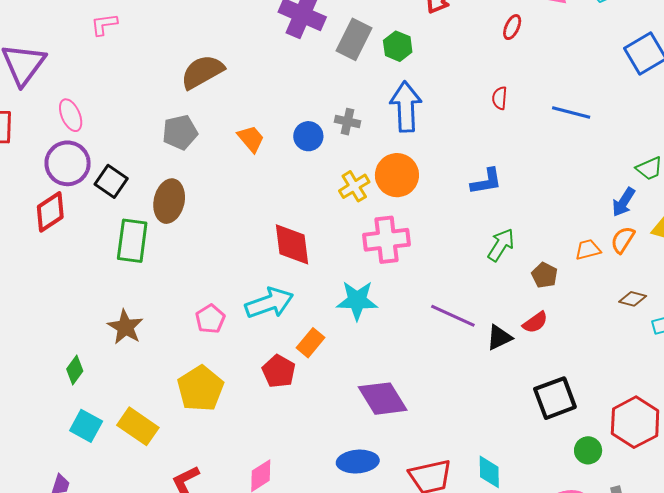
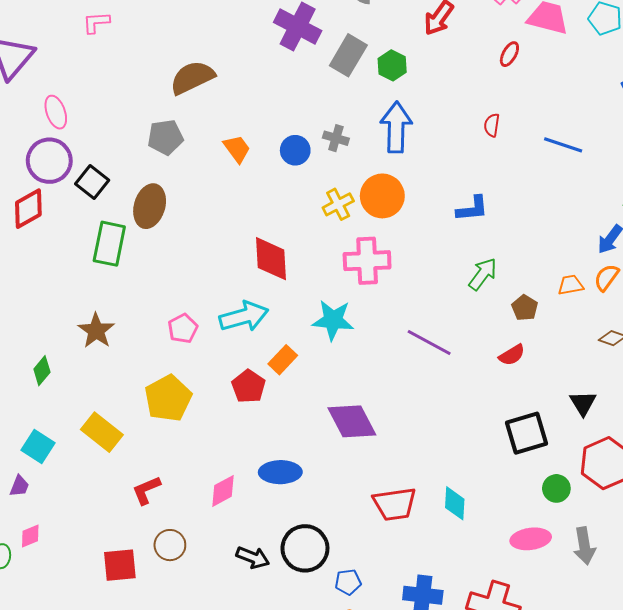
black triangle: (499, 337) -> (583, 403), moved, turned -40
cyan square: (86, 426) -> (38, 446), moved
blue ellipse: (358, 462) -> (280, 472), moved

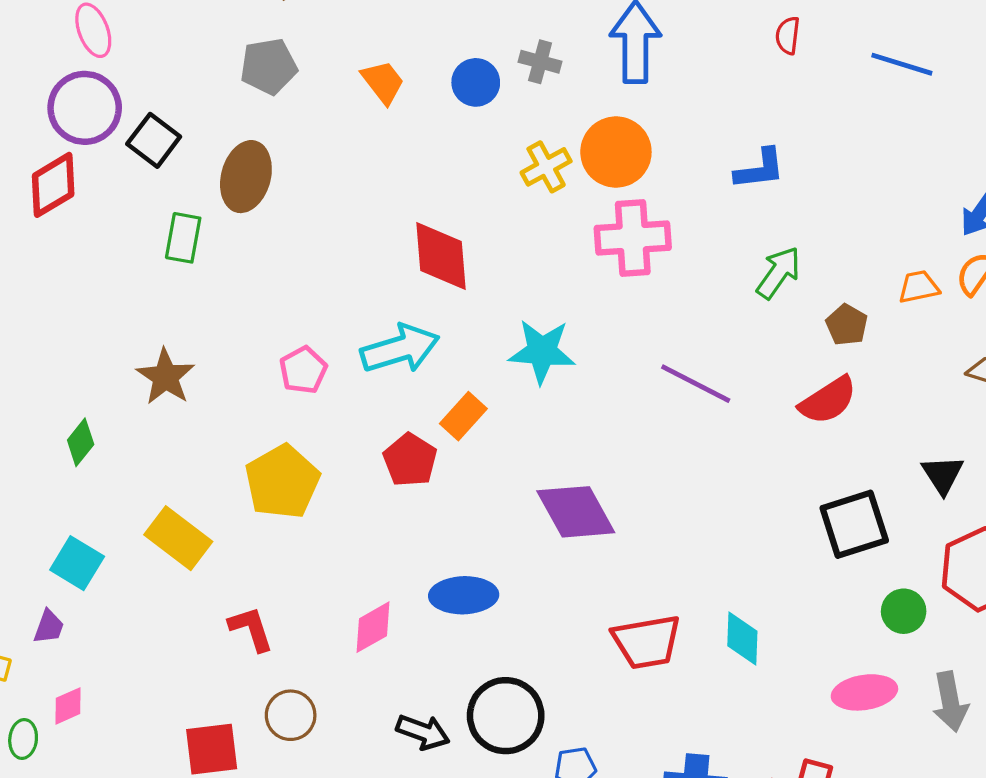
green rectangle: (109, 244) -> (183, 238), size x0.7
pink cross: (367, 261) -> (633, 238), moved
red semicircle: (512, 355) -> (828, 400), size x1.4
red L-shape: (146, 490) -> (251, 629), turned 96

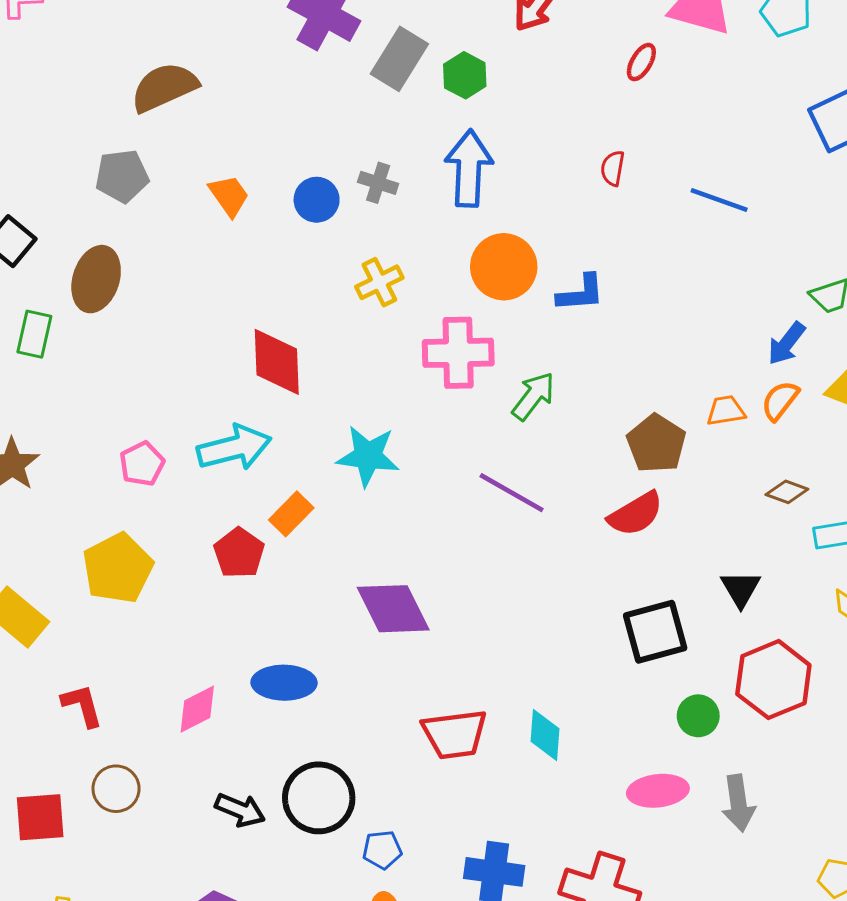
orange circle: (616, 152) -> (504, 267), moved
green arrow: (779, 273) -> (533, 396), moved
brown pentagon: (847, 325) -> (656, 444), size x1.5

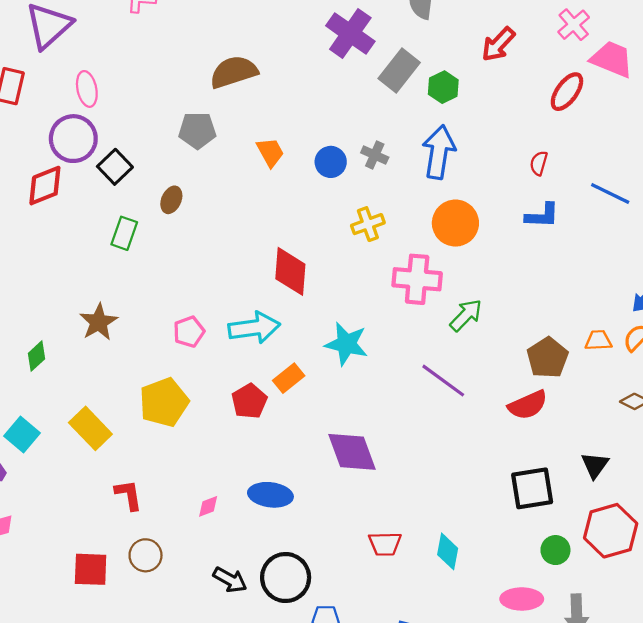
red ellipse: (641, 62) -> (567, 92), size x1.5
brown ellipse: (96, 279) -> (171, 200), size x0.6
blue L-shape: (581, 293) -> (542, 216), moved
pink diamond: (197, 709) -> (208, 506), size x0.7
red trapezoid: (455, 734) -> (385, 544), size x0.7

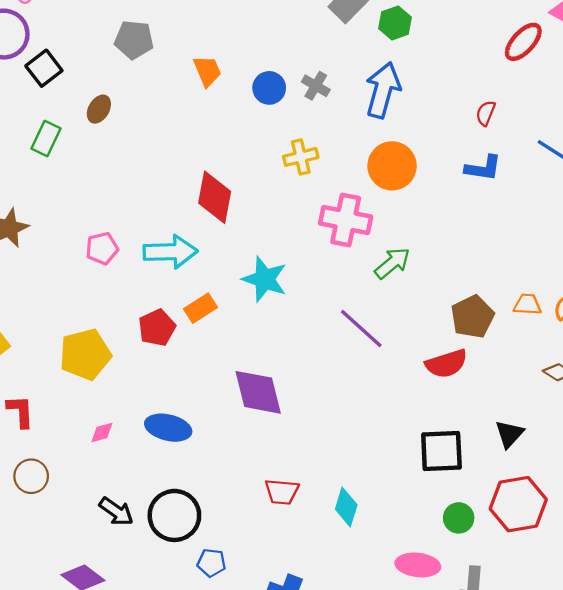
yellow pentagon: (164, 402) -> (85, 354), moved

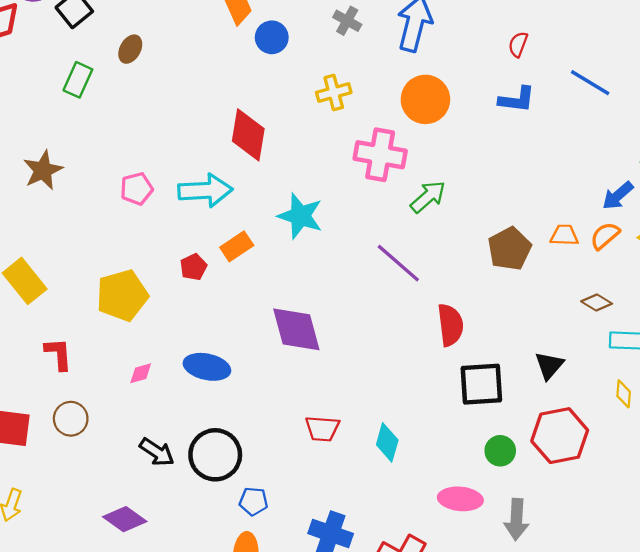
blue circle: (269, 88) -> (272, 37), moved
red pentagon: (157, 328) -> (193, 267), size x0.7
red semicircle: (446, 364) -> (450, 325), moved, turned -78

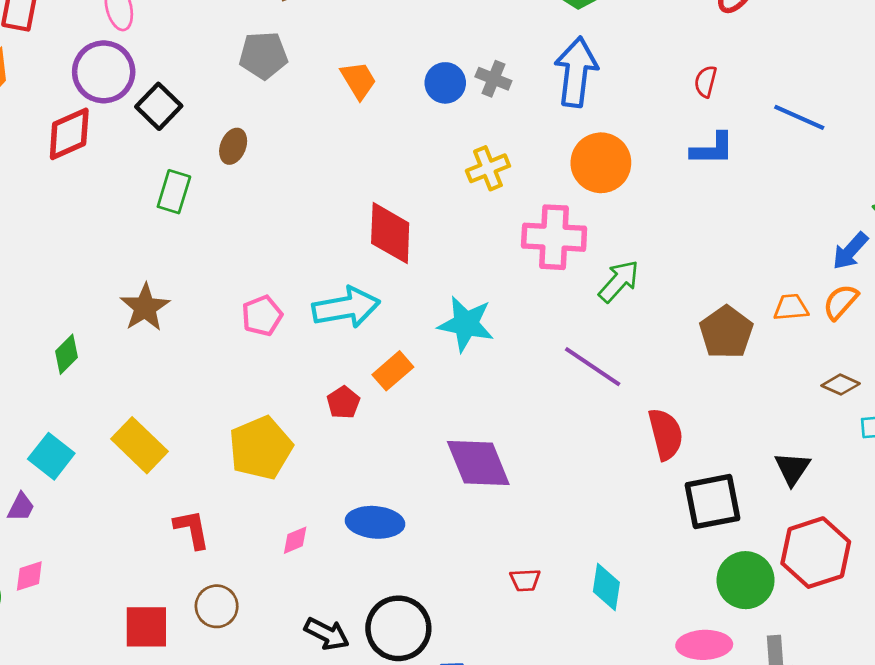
blue circle: (272, 37) -> (445, 83), moved
red trapezoid: (322, 429) -> (525, 580), size x0.7
green circle: (500, 451) -> (746, 580), size x1.5

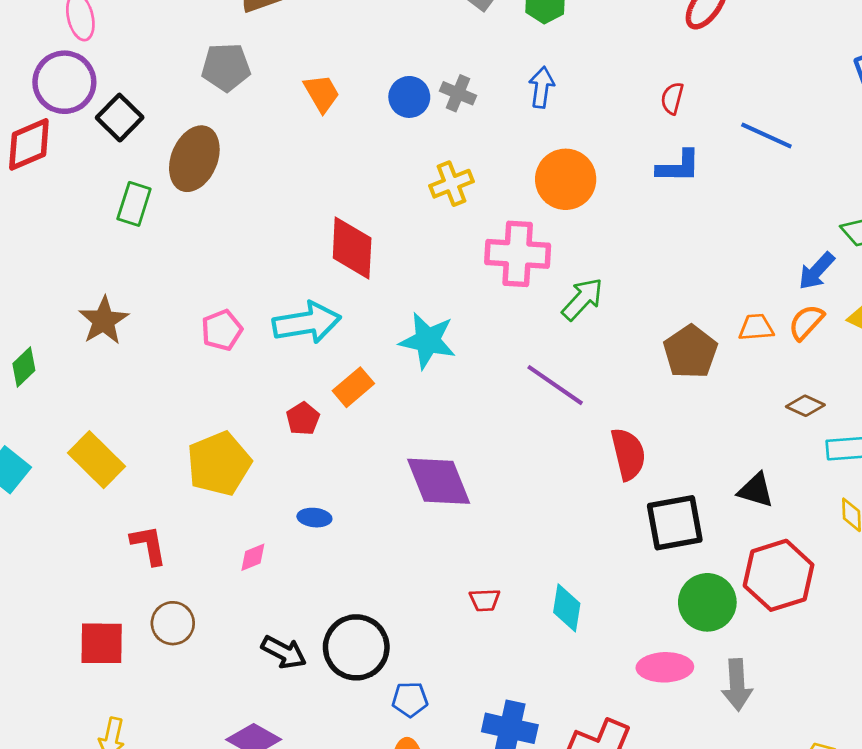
blue arrow: (576, 72) -> (542, 87), size x0.6
brown ellipse: (233, 146) -> (194, 159), size x1.8
black triangle: (792, 469) -> (756, 490), turned -48
blue ellipse: (375, 522) -> (314, 518), moved, size x0.6

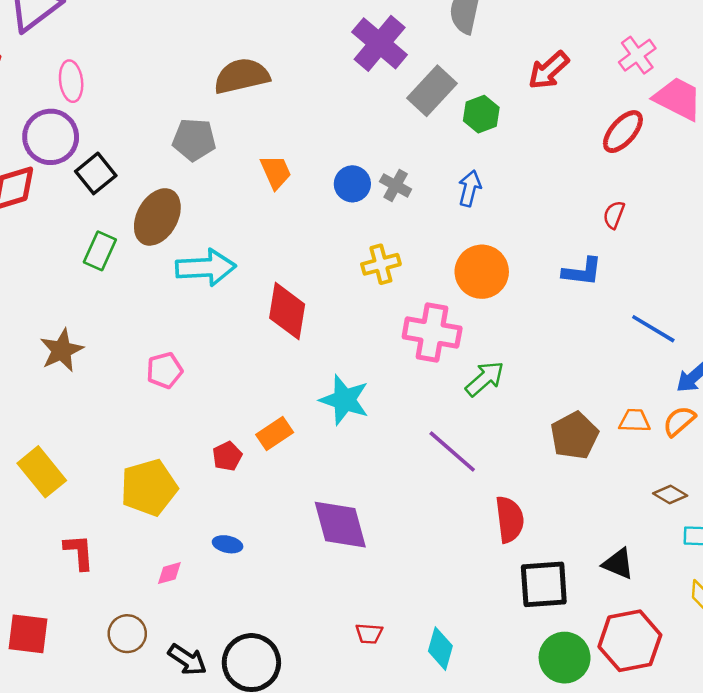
red semicircle: (672, 98) -> (614, 215), moved
blue line: (766, 135) -> (653, 329), moved
cyan arrow: (307, 323) -> (206, 268), moved
brown circle: (173, 623) -> (127, 634), moved

